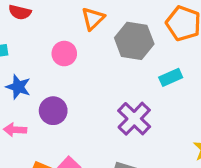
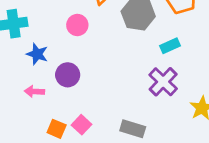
purple cross: (134, 119) -> (163, 82), moved

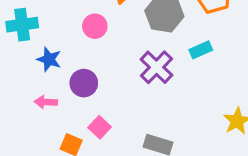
purple cross: (163, 82) -> (156, 67), moved
pink square: (81, 125) -> (100, 127), moved

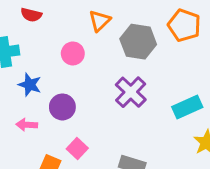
cyan rectangle: (201, 50) -> (187, 107), moved, size x1.4

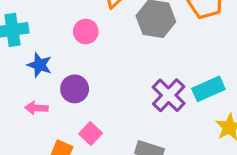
purple cross: (131, 92) -> (169, 95), moved

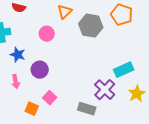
purple cross: (169, 95) -> (105, 90), moved
pink arrow: (36, 108) -> (16, 82), turned -104

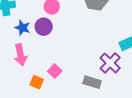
purple circle: (40, 70) -> (44, 27), moved
pink arrow: (16, 82) -> (20, 55), size x1.5

